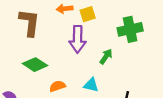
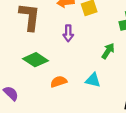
purple arrow: (78, 39) -> (68, 33), moved, size x0.6

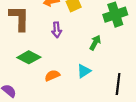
cyan triangle: (93, 80) -> (84, 71), turned -40

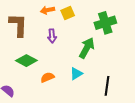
green arrow: (95, 43) -> (87, 48), size x1.5

